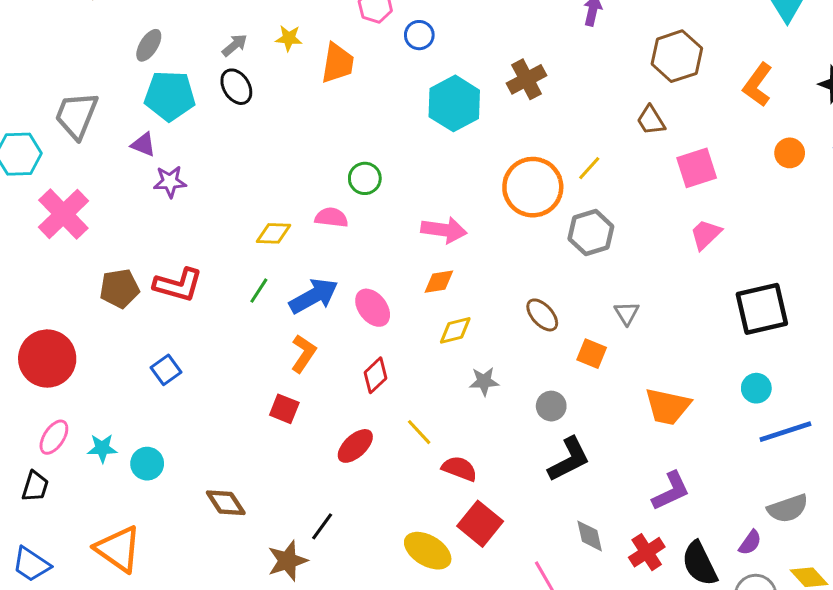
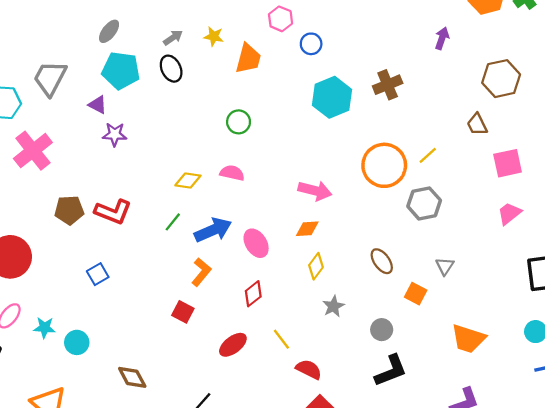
green circle: (365, 178) -> (239, 122), moved
yellow diamond: (455, 330) -> (316, 266), turned -45
gray star: (484, 381) -> (333, 306), turned -30

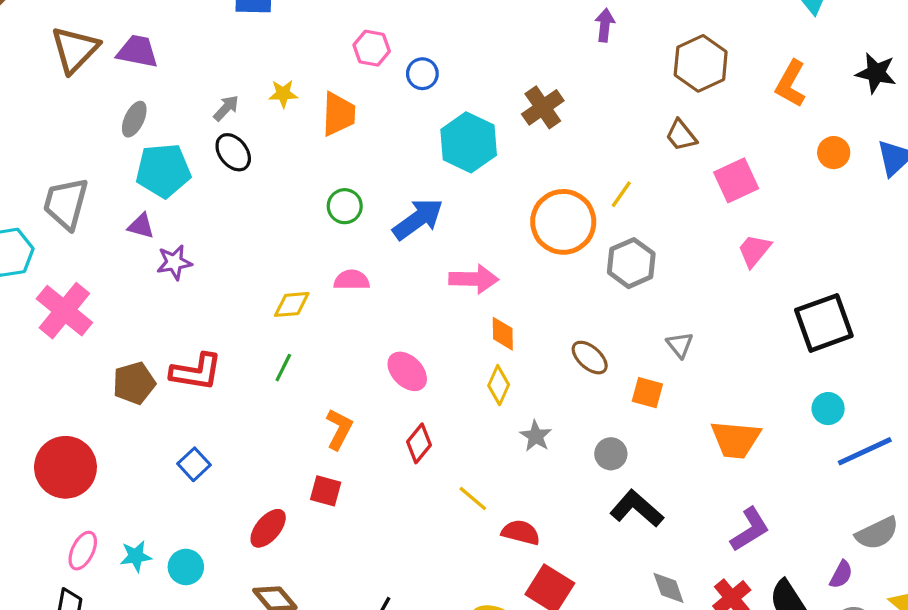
orange diamond: (307, 229) -> (503, 334), moved, turned -75
blue arrow: (213, 230) -> (418, 219), moved
red ellipse: (233, 345) -> (268, 528), moved
black L-shape: (391, 371) -> (637, 509), turned -105

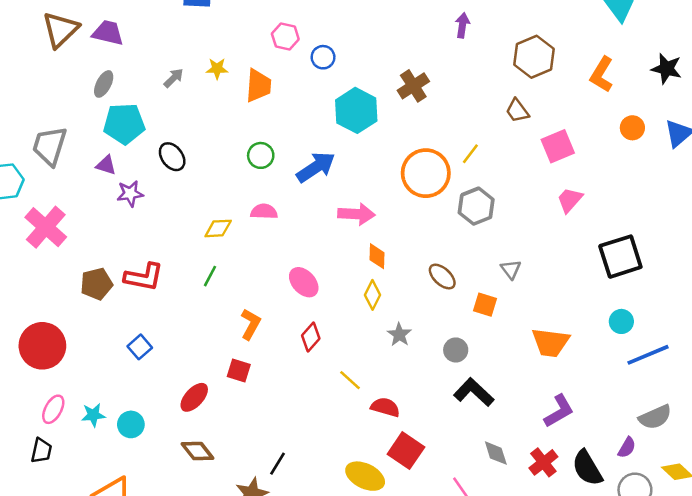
black ellipse: (233, 152) -> (172, 157), moved

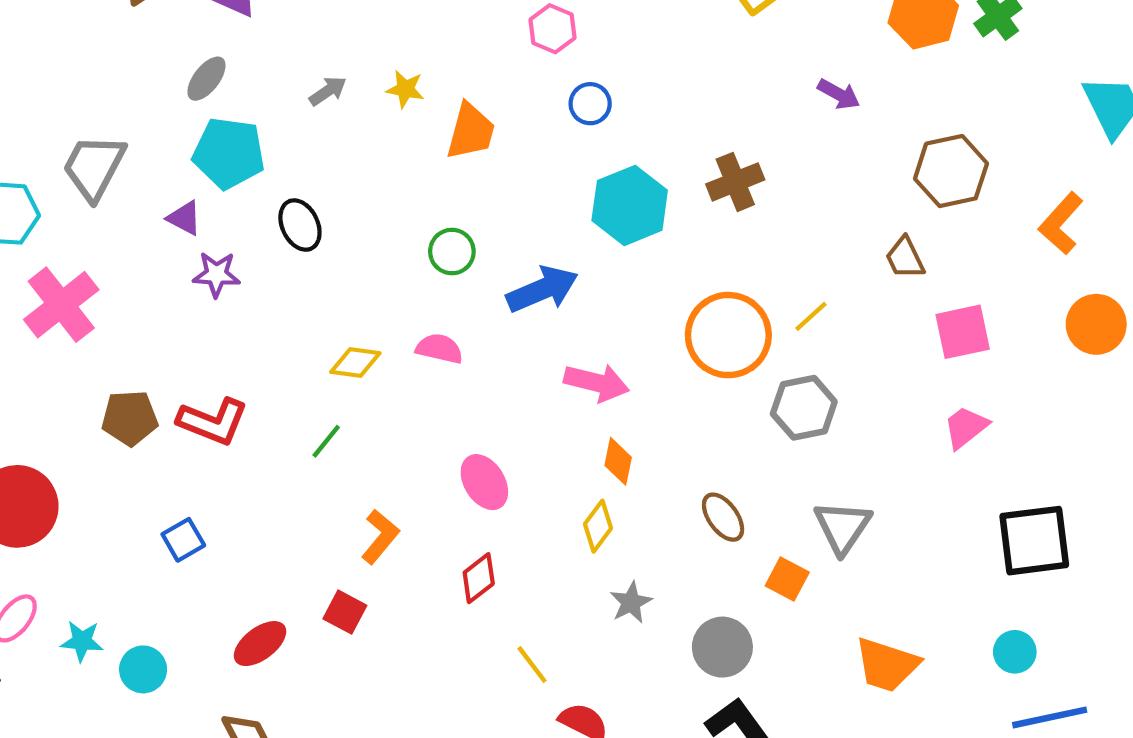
purple arrow: (462, 25) -> (839, 94), turned 100
pink hexagon: (285, 36) -> (553, 29), moved
orange circle: (632, 128) -> (1096, 324), size x1.4
gray triangle: (511, 269) -> (843, 527), size x1.6
gray circle: (456, 350) -> (722, 647), size x1.4

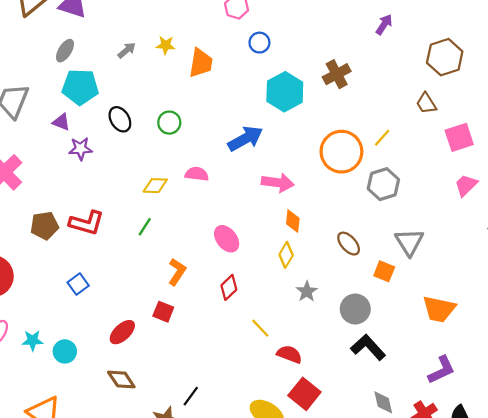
purple arrow: (839, 94) -> (384, 24), turned -80
green circle: (452, 252) -> (169, 123), moved

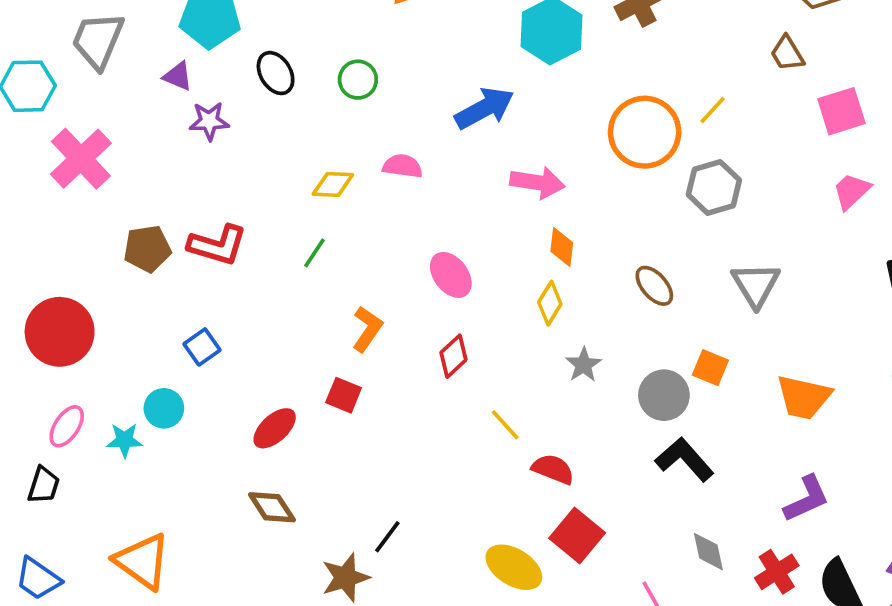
orange square: (384, 271) -> (710, 368), moved
cyan circle: (65, 351) -> (164, 408), moved

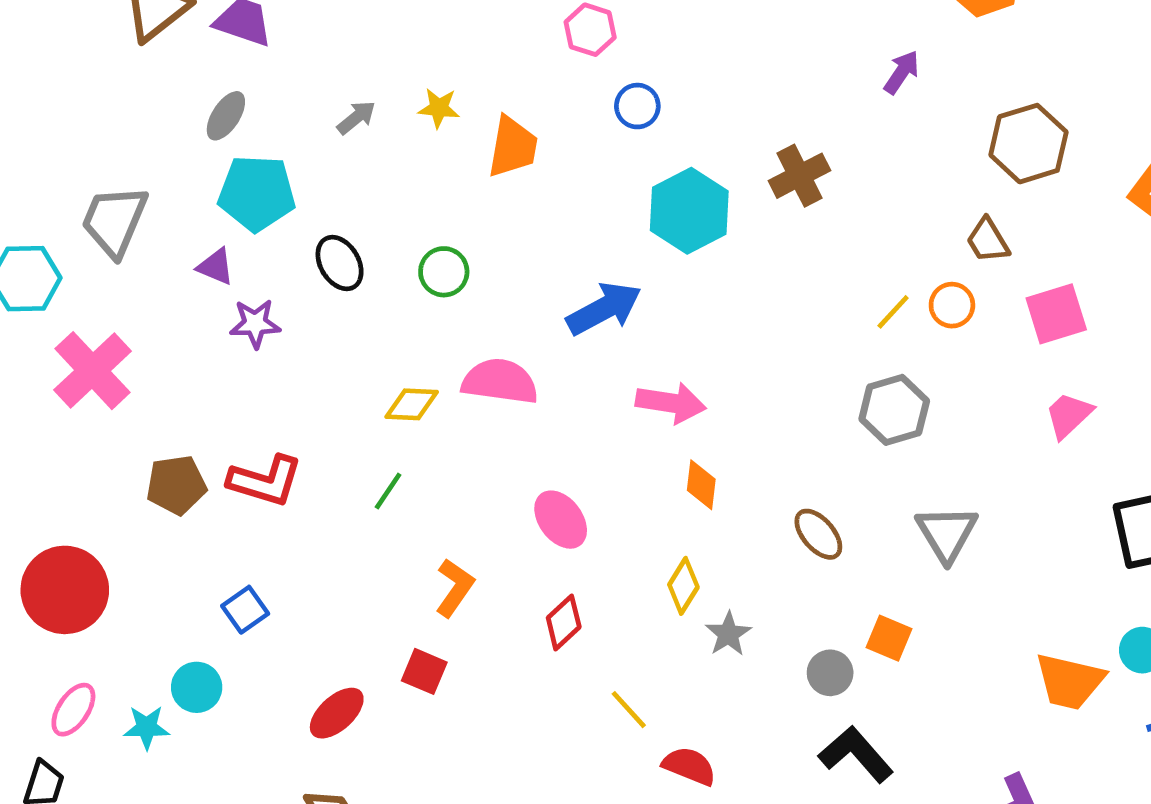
orange circle: (645, 132) -> (952, 305), moved, size x0.5
pink semicircle: (402, 166) -> (500, 381), size x1.5
yellow diamond: (550, 303) -> (683, 586), moved
gray circle: (664, 395) -> (830, 673), size x0.7
orange trapezoid: (804, 397) -> (1070, 681), moved

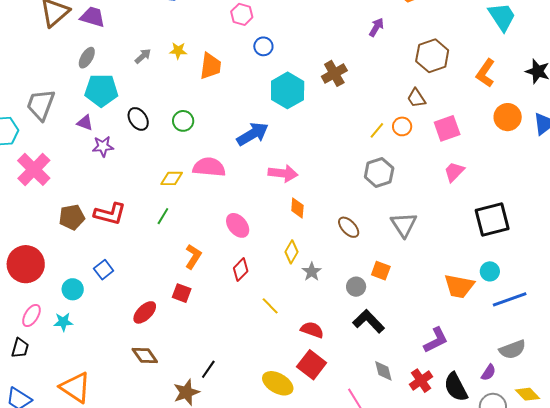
cyan circle: (197, 687) -> (73, 289), moved
red semicircle: (689, 766) -> (312, 330), moved

